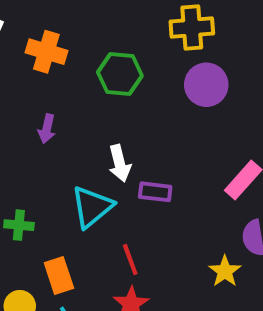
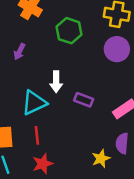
purple rectangle: (155, 192) -> (84, 100), moved
red line: (130, 259) -> (37, 135), moved

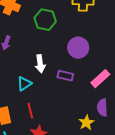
purple circle: (117, 49) -> (78, 48), moved
cyan triangle: (34, 103) -> (24, 84), size x0.7

